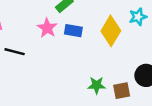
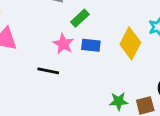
black line: (15, 52) -> (48, 71), moved

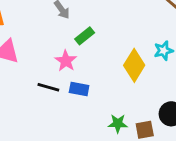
blue rectangle: (91, 45) -> (79, 89), moved

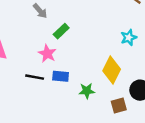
yellow diamond: (134, 65) -> (112, 70), moved
green star: (118, 124) -> (87, 91), moved

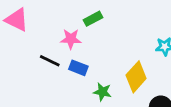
pink star: (47, 54) -> (71, 39), turned 30

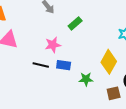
green rectangle: (93, 19) -> (75, 23), moved

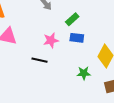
blue rectangle: (64, 65) -> (77, 38), moved

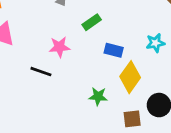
blue rectangle: (77, 38) -> (114, 50), moved

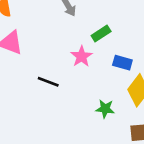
pink star: (59, 47) -> (82, 56), moved, turned -30

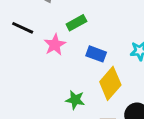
black line: (48, 82) -> (23, 28), moved

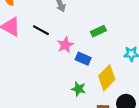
green rectangle: (76, 23) -> (98, 31), moved
blue rectangle: (96, 54) -> (83, 59), moved

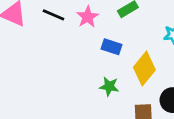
pink star: (65, 45) -> (88, 17), moved

